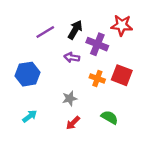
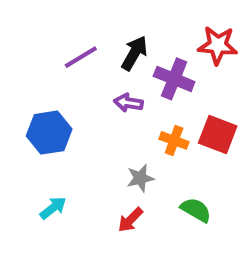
gray star: (70, 98) -> (140, 178), moved

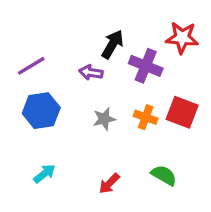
purple line: (81, 57) -> (31, 66), moved
purple arrow: (128, 103) -> (91, 72), moved
gray star: (140, 178) -> (104, 119), moved

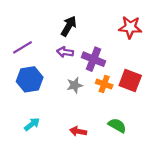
black arrow: (112, 44) -> (69, 26), moved
purple cross: (146, 66) -> (94, 59), moved
red arrow: (109, 184) -> (78, 131), turned 56

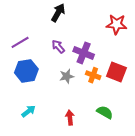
black arrow: (69, 26) -> (58, 13), moved
purple arrow: (65, 52) -> (58, 47), turned 40
red arrow: (78, 131) -> (70, 118), turned 72

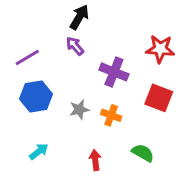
red star: (116, 24) -> (160, 49), moved
purple arrow: (58, 47) -> (75, 46), moved
orange cross: (93, 75) -> (111, 115), moved
gray star: (67, 76) -> (79, 110), moved

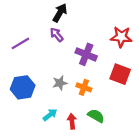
blue hexagon: (36, 97) -> (23, 87), moved
cyan arrow: (39, 151) -> (50, 115), moved
green semicircle: (143, 153) -> (96, 116), moved

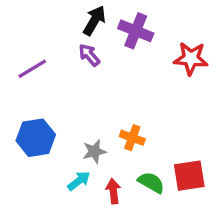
purple cross: (86, 54) -> (136, 31), moved
red square: (120, 74) -> (189, 176), moved, turned -30
gray star: (60, 83) -> (94, 151), moved

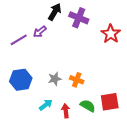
purple arrow: (89, 55) -> (40, 32), moved, turned -88
red star: (191, 58) -> (111, 34), turned 30
gray star: (94, 151) -> (55, 79), moved

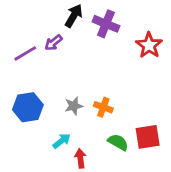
red arrow: (66, 111) -> (80, 158), moved

